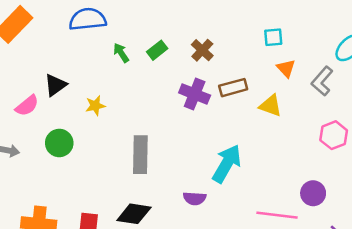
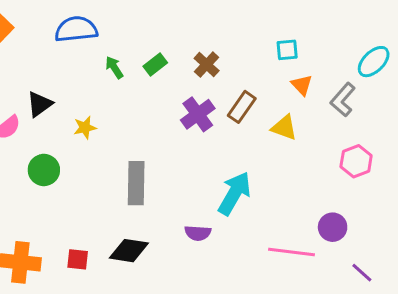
brown rectangle: (233, 88) -> (242, 107), turned -40
purple cross: (195, 94) -> (198, 114), turned 32

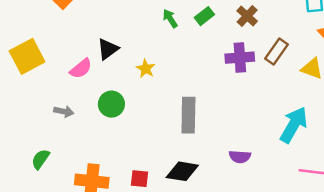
purple cross: (198, 114) -> (240, 58), turned 32
yellow star: (85, 127) -> (146, 69), turned -30
cyan arrow: (234, 193) -> (294, 125), moved

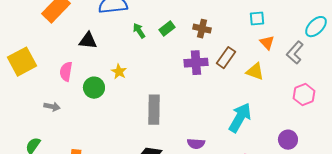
brown cross: (247, 16) -> (202, 29), turned -30
black triangle: (108, 49) -> (88, 41), moved, turned 42
pink semicircle: (81, 69) -> (66, 72), turned 138
green circle: (111, 104) -> (94, 88), moved

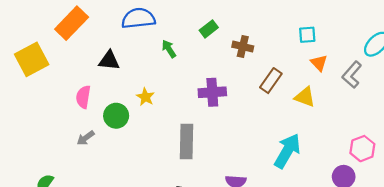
green rectangle: (167, 29) -> (209, 29), moved
yellow square: (22, 62) -> (32, 59), moved
purple cross: (196, 63) -> (212, 92), moved
pink hexagon: (304, 95) -> (362, 149), moved
gray arrow: (52, 107) -> (86, 138), moved, turned 133

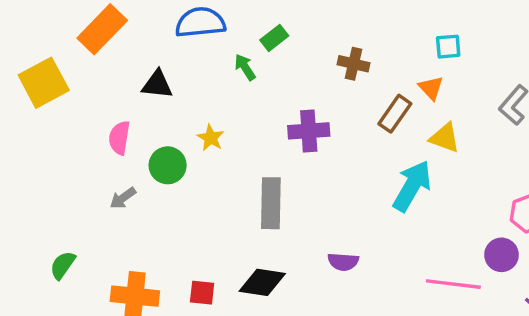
green rectangle: (209, 29) -> (274, 38), moved
orange triangle: (319, 63) -> (431, 88), moved
cyan arrow: (287, 151) -> (412, 186), moved

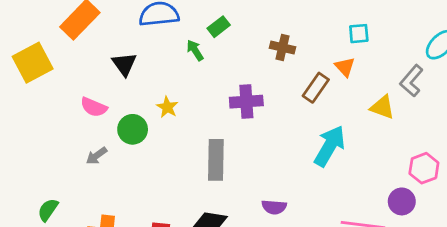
black triangle: (157, 84) -> (124, 64), turned 48
pink semicircle: (119, 138) -> (94, 107), turned -76
yellow triangle: (445, 138) -> (382, 107), moved

